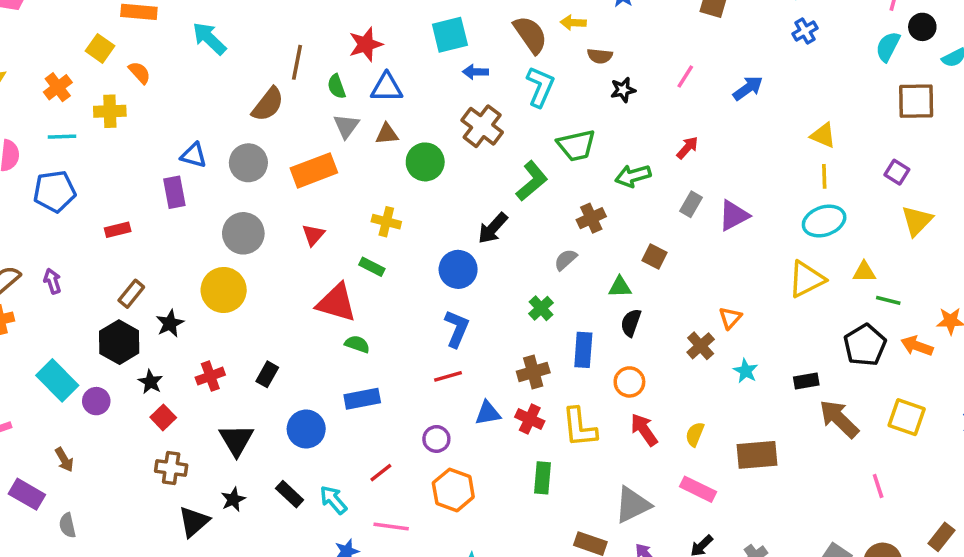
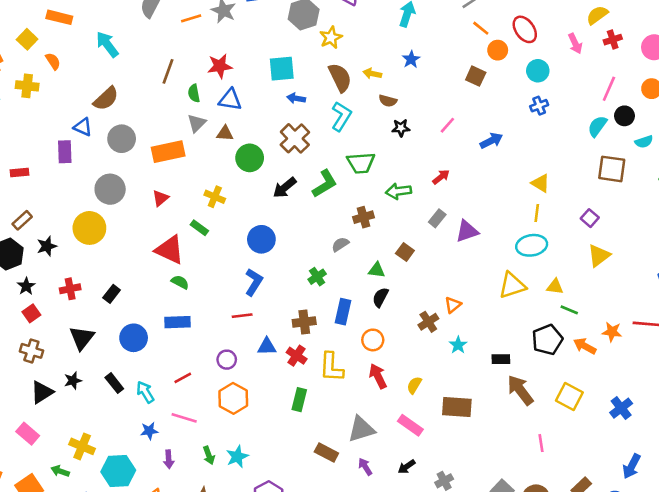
brown semicircle: (268, 104) -> (106, 99), moved
black arrow: (493, 228) -> (285, 188), moved

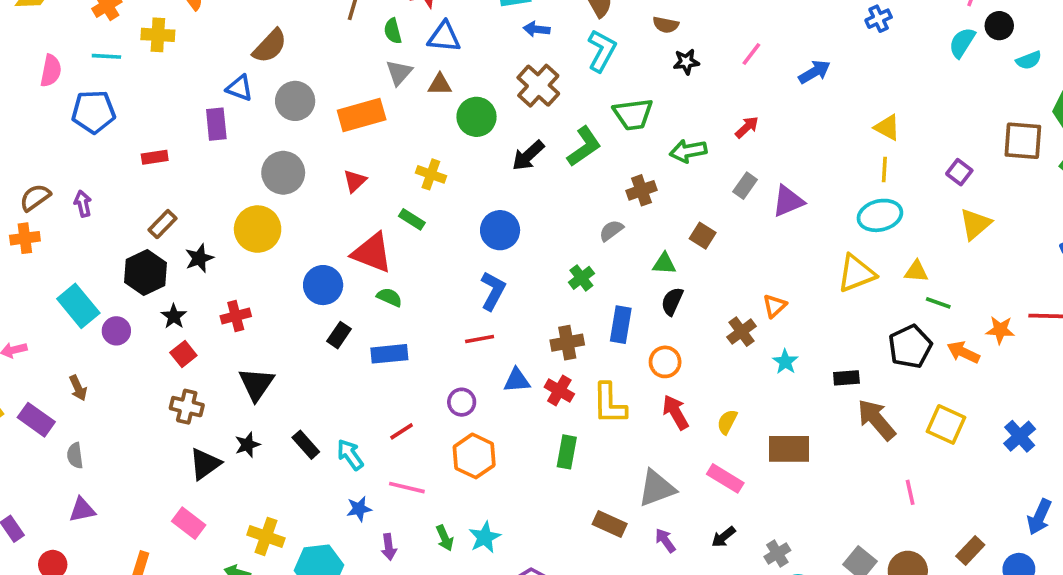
brown square: (612, 169) -> (1023, 141), moved
black rectangle: (112, 294) -> (339, 335), moved
blue circle: (134, 338) -> (323, 285), moved

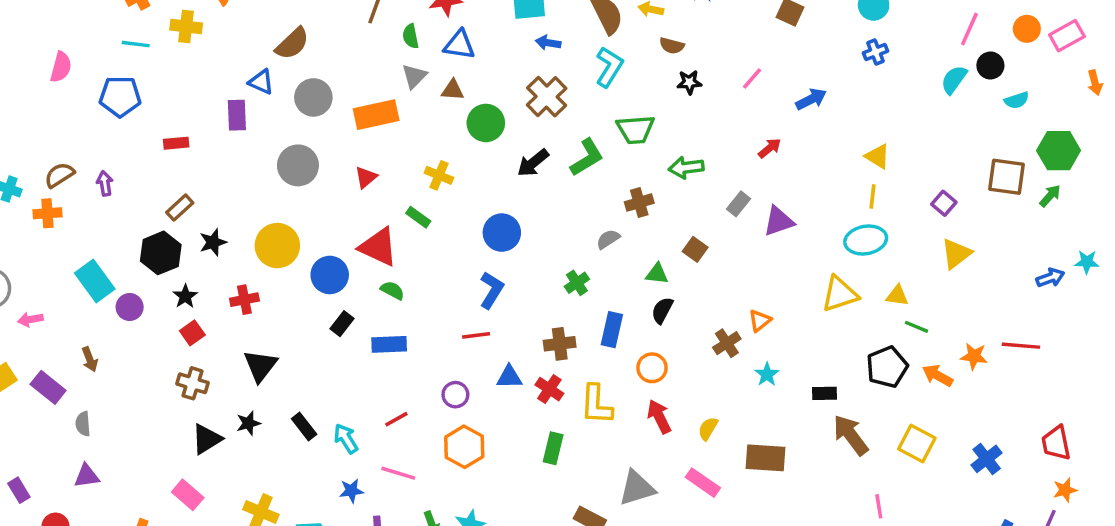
pink semicircle: (51, 71) -> (61, 67), moved
red arrow: (747, 127) -> (770, 148), moved
yellow circle: (258, 229) -> (277, 246), moved

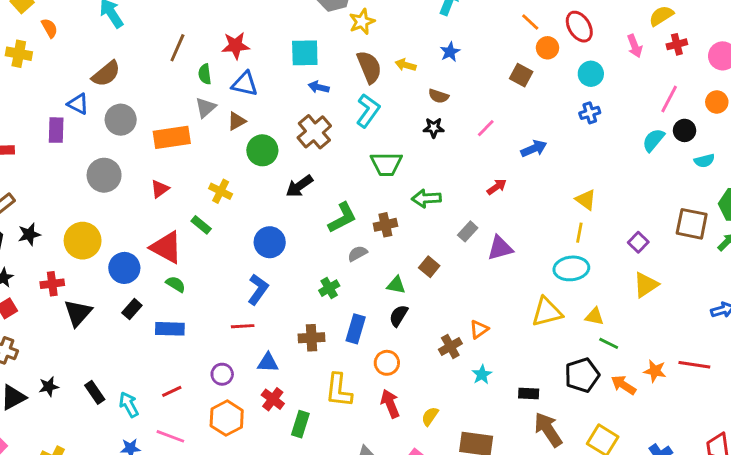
brown semicircle: (672, 46) -> (438, 96), moved
brown triangle: (453, 90) -> (237, 121), turned -36
green L-shape: (587, 157) -> (342, 218), moved
black triangle: (260, 366) -> (78, 313), moved
red cross: (549, 389) -> (273, 399), moved

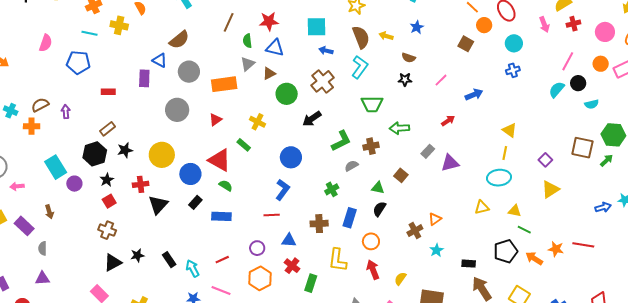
yellow triangle: (547, 312) -> (482, 207), size x0.7

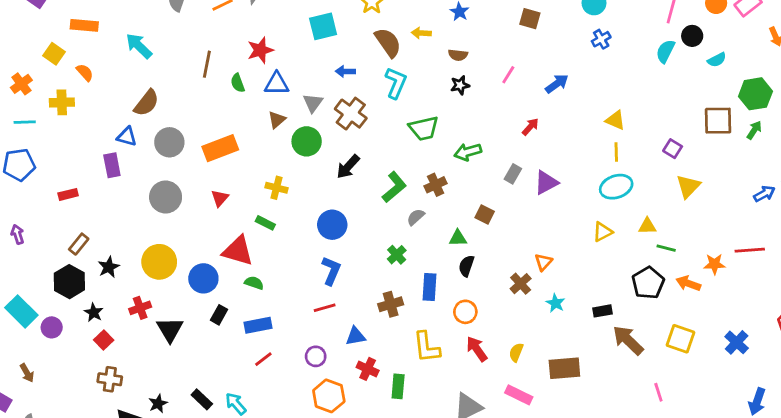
cyan square: (317, 27) -> (323, 26), moved
gray triangle: (248, 64) -> (313, 103), moved
red line: (222, 260) -> (263, 359), moved

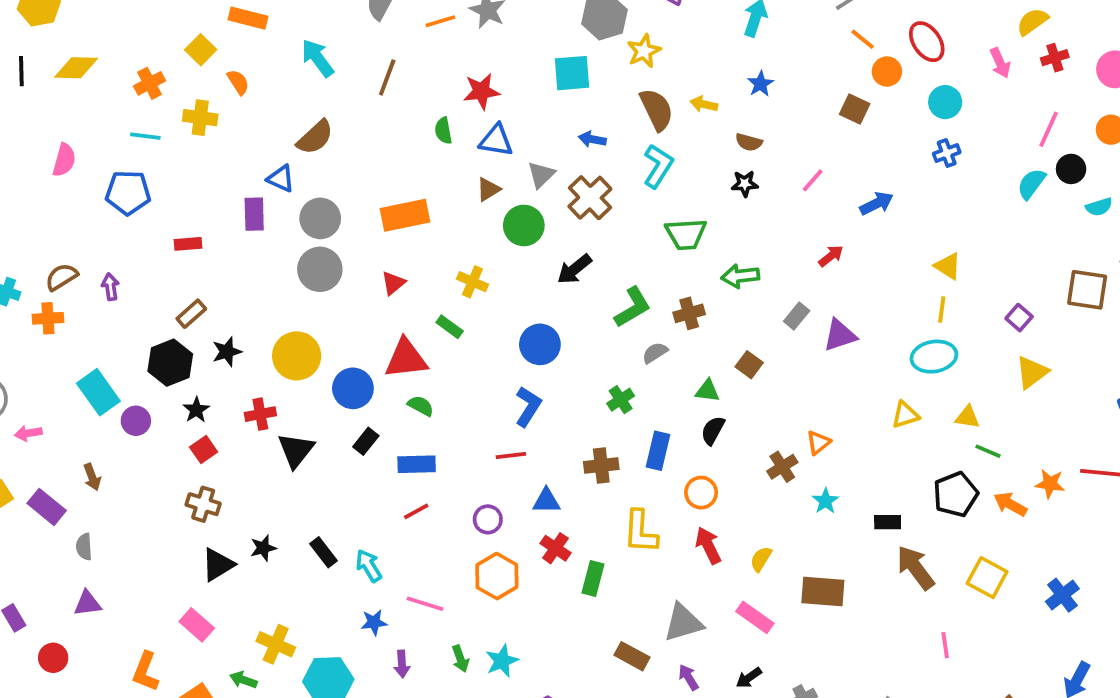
brown line: (207, 64) -> (387, 77), moved
gray circle: (169, 142) -> (320, 218), moved
red triangle: (238, 251) -> (406, 359), turned -32

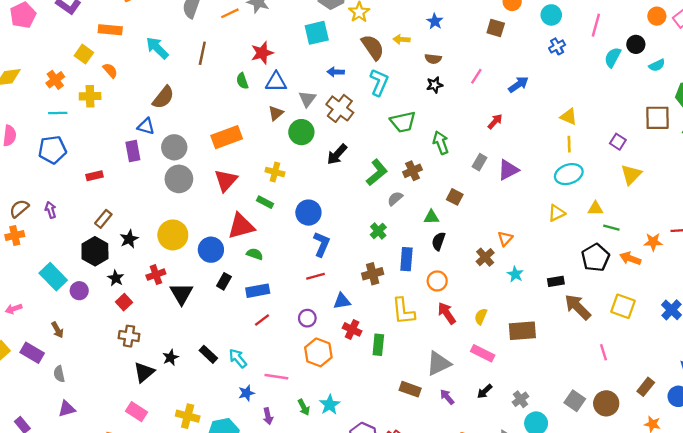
pink line: (1049, 129) -> (596, 25), moved
green arrow: (740, 276) -> (441, 143), turned 85
red triangle: (393, 283) -> (226, 180), size x1.5
blue circle: (540, 344) -> (308, 213), moved

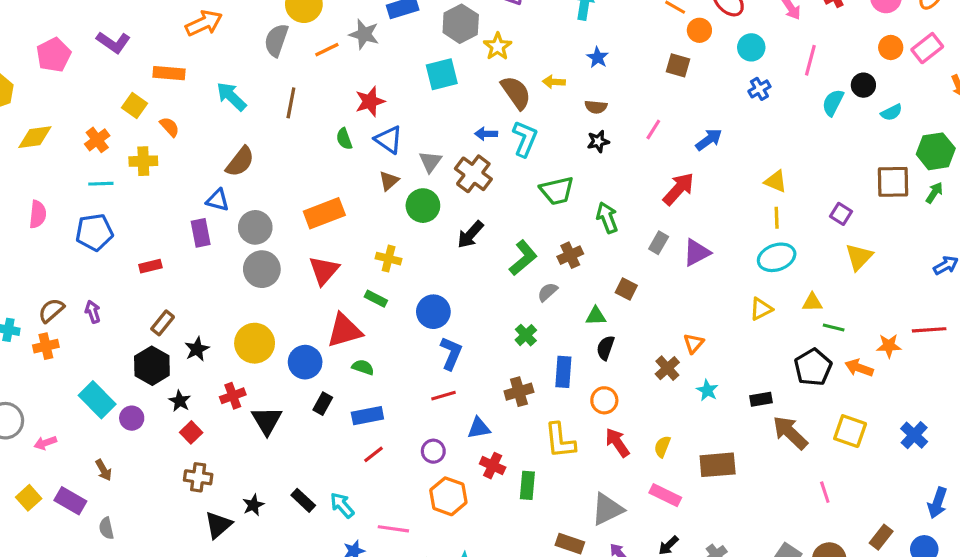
blue arrow: (336, 72) -> (486, 134), moved
blue triangle: (276, 82) -> (389, 140), turned 35
red arrow: (495, 121) -> (679, 189), size x1.6

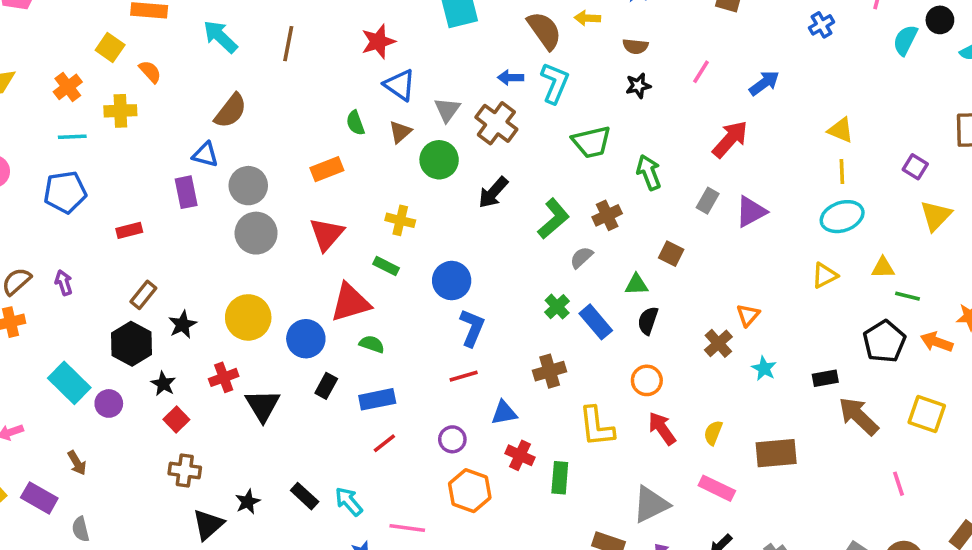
green semicircle: (344, 139) -> (355, 123), moved
orange rectangle: (324, 213) -> (327, 169), size x0.7
blue rectangle: (563, 372) -> (596, 322), moved, turned -44

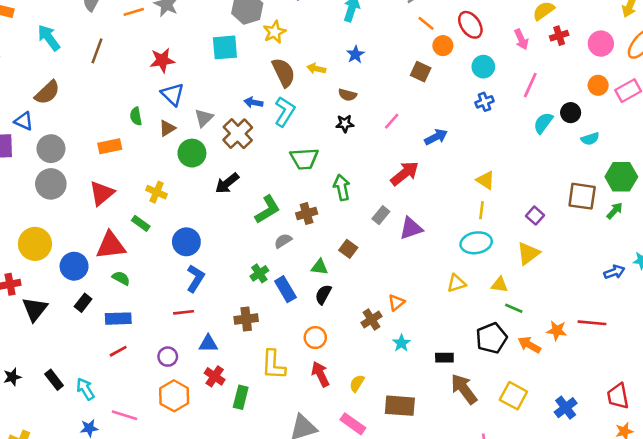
yellow triangle: (936, 216) -> (528, 253), moved

